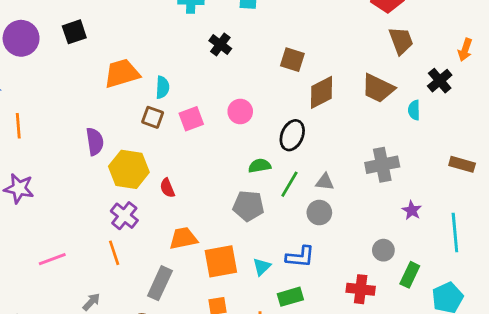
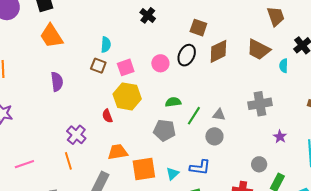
orange trapezoid: (122, 73) -> (51, 36), moved, turned -108
black ellipse: (292, 135) -> (187, 55), moved
yellow hexagon: (129, 169) -> (127, 96), moved

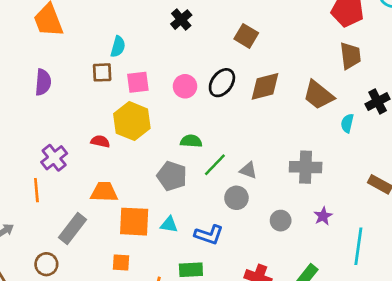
brown square: (198, 28) -> (246, 36), moved
brown square: (98, 66) -> (102, 72), turned -35
red semicircle: (107, 116) -> (100, 141), turned 112
gray circle: (259, 164) -> (281, 221), moved
cyan triangle: (173, 174) -> (169, 225), moved, turned 40

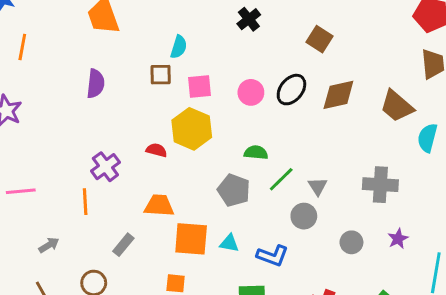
cyan semicircle: (347, 123) -> (427, 138), size x1.4
gray triangle: (248, 170) -> (318, 186), turned 36
gray rectangle: (72, 228) -> (123, 245), size x0.7

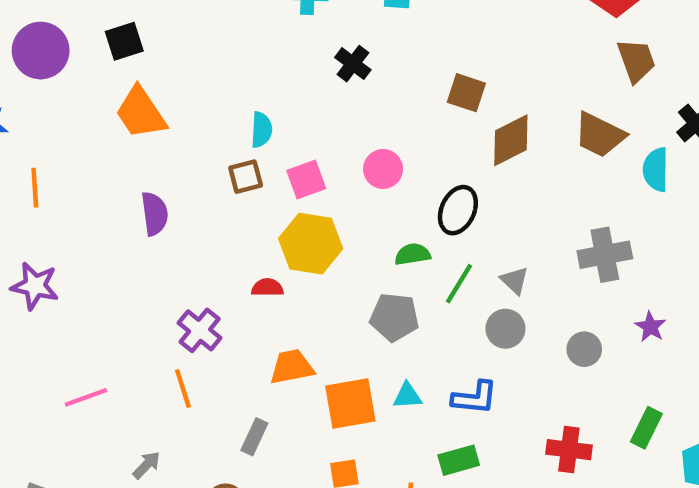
brown square: (320, 39) -> (466, 93), moved
black ellipse: (291, 90) -> (458, 210), moved

